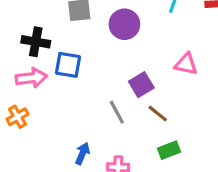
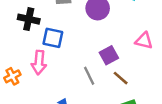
pink arrow: (31, 78) -> (39, 62), moved, turned 100

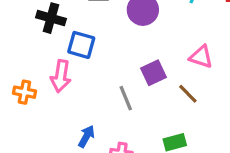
orange cross: (12, 76) -> (24, 92), turned 35
brown line: (121, 78) -> (188, 94), moved

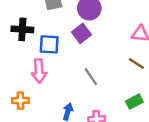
purple square: (154, 73) -> (81, 33), moved
orange cross: (24, 92) -> (20, 101), moved

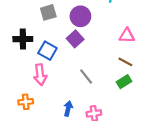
blue square: (49, 44) -> (47, 51), turned 30
green rectangle: (134, 102) -> (124, 82), moved

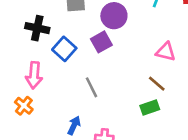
pink arrow: (40, 75) -> (34, 75), moved
gray line: (86, 76) -> (91, 87), moved
orange cross: (26, 102) -> (24, 106), turned 32

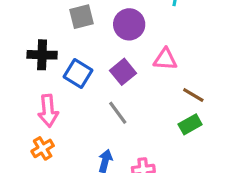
purple square: (101, 42) -> (123, 72), moved
pink triangle: (166, 52) -> (165, 59), moved
orange cross: (24, 106) -> (43, 148), turned 30

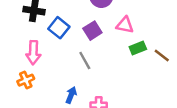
brown line: (193, 95) -> (162, 56), moved
green rectangle: (190, 124) -> (138, 48), moved

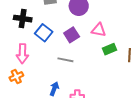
brown line: (162, 56) -> (129, 55), turned 56
gray line: (85, 60) -> (65, 60), turned -49

